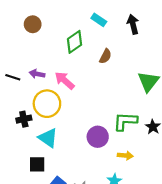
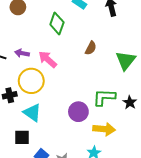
green diamond: (75, 42) -> (57, 23), turned -35
brown semicircle: (105, 56) -> (91, 48), moved
yellow arrow: (125, 155) -> (104, 129), size x1.5

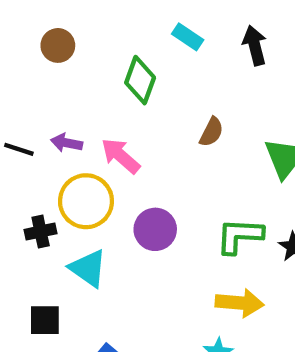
purple circle: (78, 112) -> (155, 229), moved
black square: (22, 137) -> (45, 320), moved

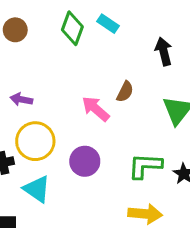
black arrow: (255, 45) -> (164, 51), moved
green diamond: (140, 80) -> (72, 28), moved
pink arrow: (121, 156) -> (96, 109), moved

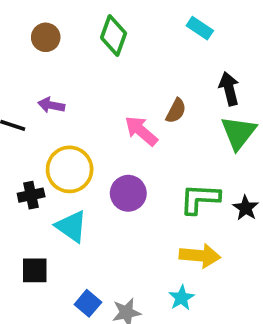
cyan rectangle: (108, 24) -> (200, 28), moved
black arrow: (164, 51) -> (229, 89), moved
purple arrow: (21, 99) -> (51, 105), moved

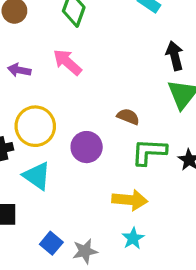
brown semicircle: (176, 111) -> (128, 117), moved, turned -95
pink arrow: (141, 131) -> (67, 62), moved
yellow arrow: (200, 256) -> (130, 200), moved

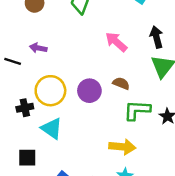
pink arrow: (67, 62) -> (116, 42), moved
purple circle: (87, 147) -> (89, 91), moved

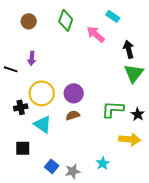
pink arrow: (116, 42) -> (96, 34), moved
purple arrow: (38, 48) -> (32, 58), turned -96
brown semicircle: (121, 83) -> (73, 115), moved, turned -40
yellow arrow: (122, 147) -> (130, 139), moved

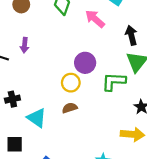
yellow circle: (42, 93) -> (71, 83), moved, size x0.7
purple circle: (74, 93) -> (85, 63), moved
green L-shape: (113, 109) -> (114, 82), moved

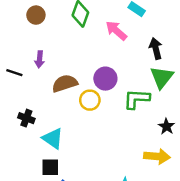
black cross: (12, 99) -> (26, 118), turned 32
brown semicircle: (70, 108) -> (65, 83), moved, size x1.5
black square: (15, 144) -> (50, 167), moved

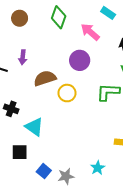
purple circle: (105, 79) -> (80, 60), moved
black square: (50, 167) -> (20, 152), moved

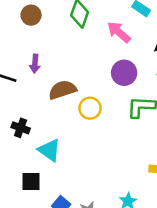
purple circle: (80, 60) -> (124, 73), moved

